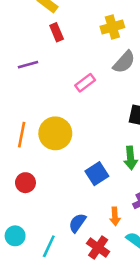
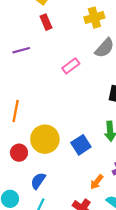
yellow circle: (55, 133) -> (45, 139), moved
orange arrow: (115, 216) -> (97, 182), turned 42
blue semicircle: (77, 223) -> (38, 181), moved

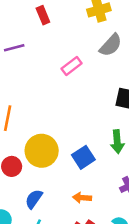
orange arrow: (97, 182) -> (82, 198), moved, turned 56

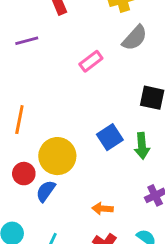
blue square: (83, 157) -> (110, 137), moved
blue semicircle: (34, 199) -> (46, 191), moved

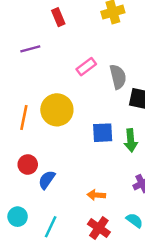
gray semicircle: (135, 38) -> (118, 77), moved, turned -55
blue square: (110, 137) -> (103, 133), turned 30
yellow circle: (57, 156) -> (57, 110), moved

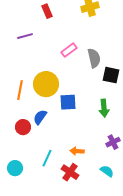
blue square: (103, 133) -> (68, 102), moved
blue semicircle: (47, 180) -> (40, 117), moved
cyan line: (51, 227) -> (47, 158), moved
red cross: (99, 228) -> (70, 172), moved

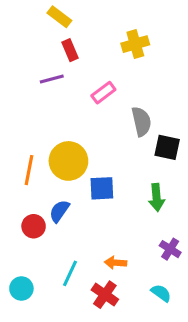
purple line: (25, 36) -> (52, 79), moved
pink rectangle: (69, 50) -> (103, 93), moved
purple cross: (113, 142) -> (170, 249), turned -32

